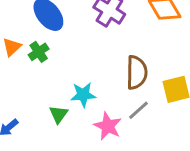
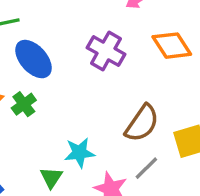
brown semicircle: (137, 72) -> (142, 123), turned 36

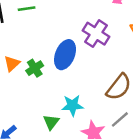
blue ellipse: (33, 59) -> (65, 55), moved, turned 60

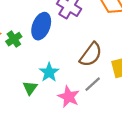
cyan star: (72, 105) -> (49, 72), turned -30

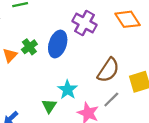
green cross: (14, 39) -> (29, 47), moved

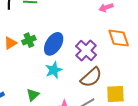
purple cross: (85, 23) -> (86, 51), moved
cyan star: (68, 90) -> (54, 70), moved

